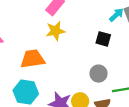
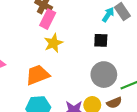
gray circle: (99, 74) -> (104, 75), size x1.5

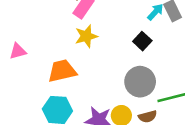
black square: (101, 40) -> (142, 41), turned 32

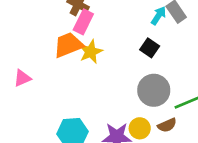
orange trapezoid: (62, 71) -> (68, 45), moved

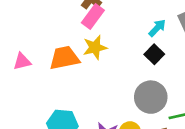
cyan arrow: (159, 16) -> (157, 28), moved
orange trapezoid: (68, 45) -> (64, 58), moved

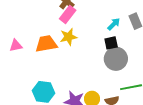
black square: (154, 54) -> (111, 43), turned 32
gray circle: (151, 97) -> (116, 59), moved

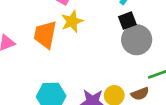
orange trapezoid: (46, 44) -> (45, 35), turned -60

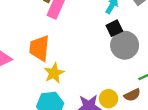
yellow star: (72, 21) -> (54, 73), moved

